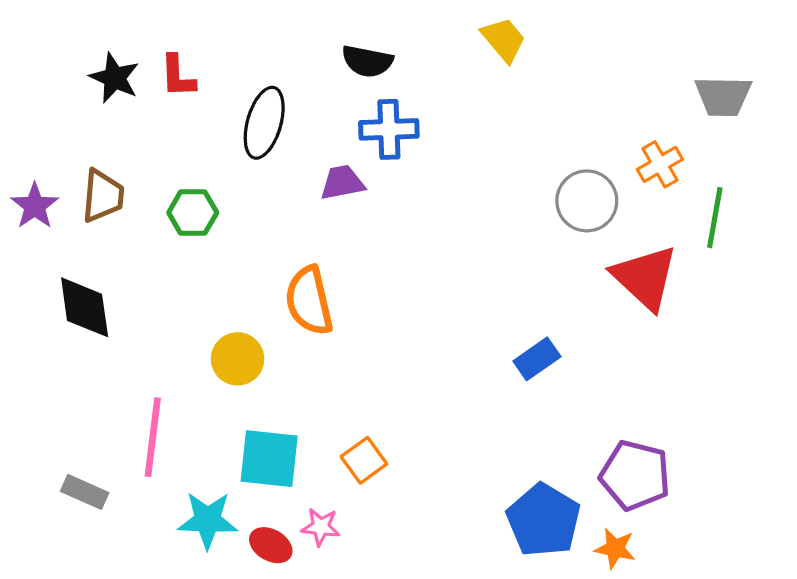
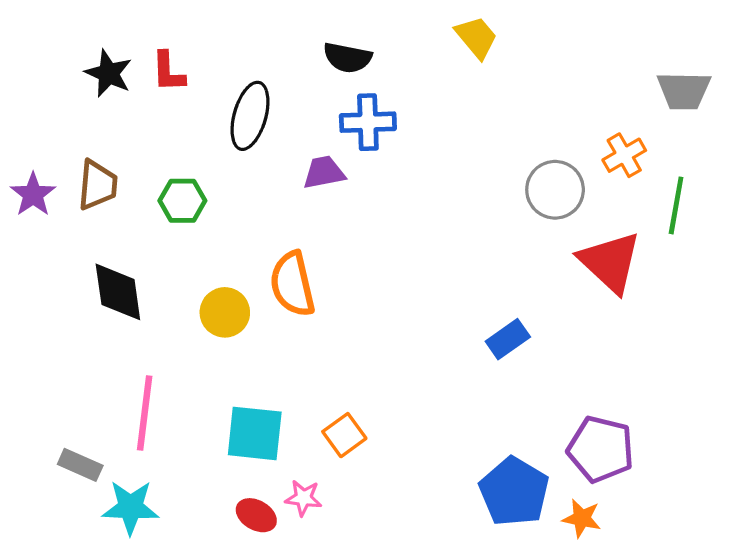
black diamond: (85, 307) -> (118, 292), moved
yellow circle: (238, 359) -> (225, 312), moved
cyan star: (208, 520) -> (130, 507), moved

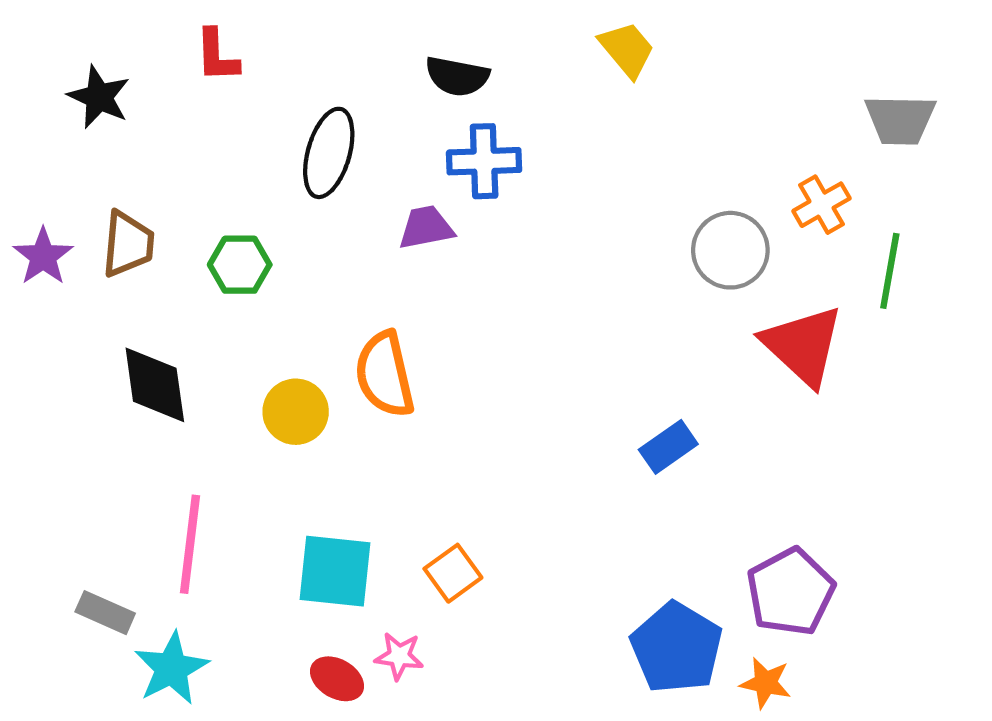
red L-shape: (168, 72) -> (217, 56), moved
black star: (108, 73) -> (99, 97), moved
purple pentagon: (601, 449) -> (790, 592), turned 30
cyan star: (130, 507) -> (171, 668), turned -30

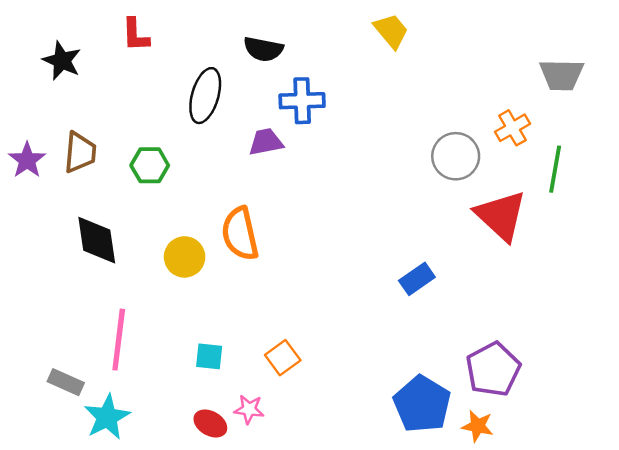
black semicircle: (457, 76) -> (263, 49), moved
cyan square: (335, 571) -> (209, 356), size x0.6

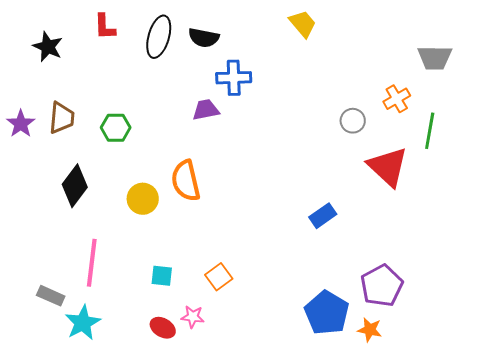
black ellipse: (205, 96) -> (159, 37), moved
gray circle: (456, 156) -> (353, 121), size x0.7
black diamond: (97, 240) -> (75, 186), turned 45

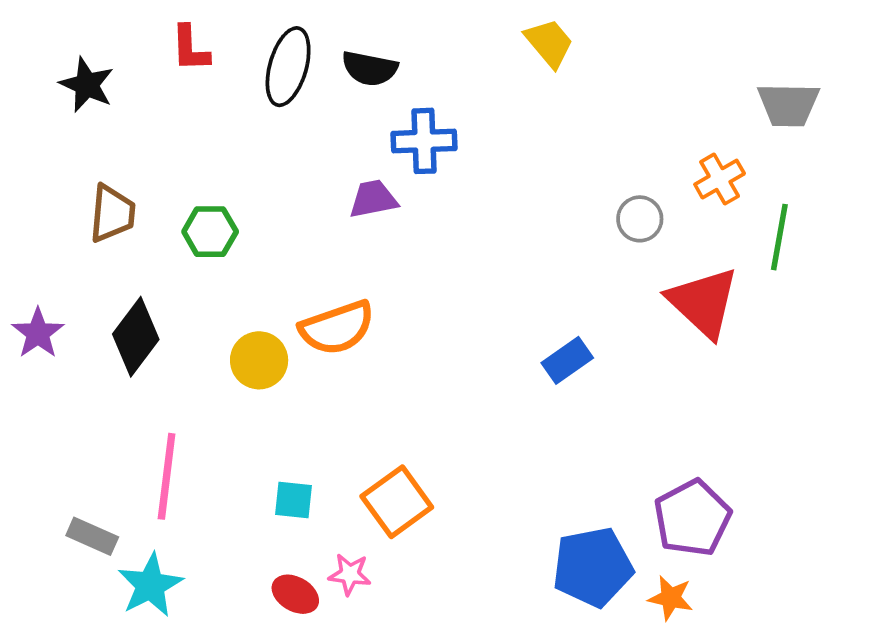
purple star: (21, 124) -> (38, 333), moved
orange semicircle: (186, 181) -> (337, 328), turned -96
blue rectangle: (323, 216) -> (567, 360), moved
orange square: (219, 277) -> (397, 502), size x1.4
blue pentagon: (327, 313) -> (593, 567), turned 30

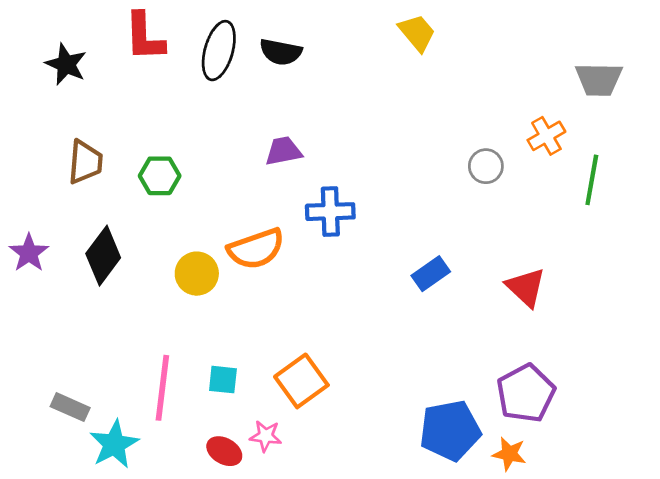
red L-shape: (190, 48) -> (144, 37), size x1.4
blue cross: (424, 141) -> (330, 212), moved
red triangle: (703, 302) -> (526, 287), moved, size x0.7
pink line: (167, 476) -> (162, 388), moved

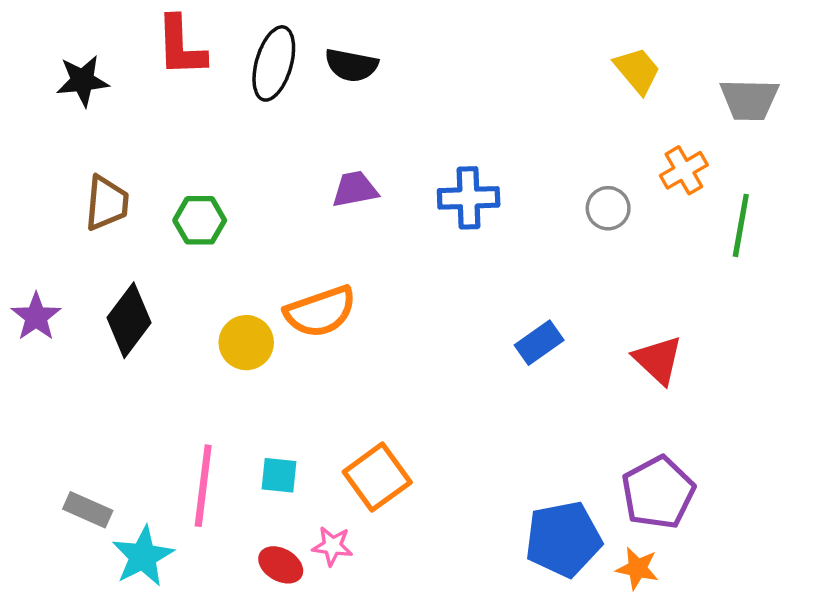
yellow trapezoid: (417, 33) -> (637, 70), moved
black star: (66, 64) -> (83, 81), turned -30
blue cross: (330, 212) -> (469, 198), moved

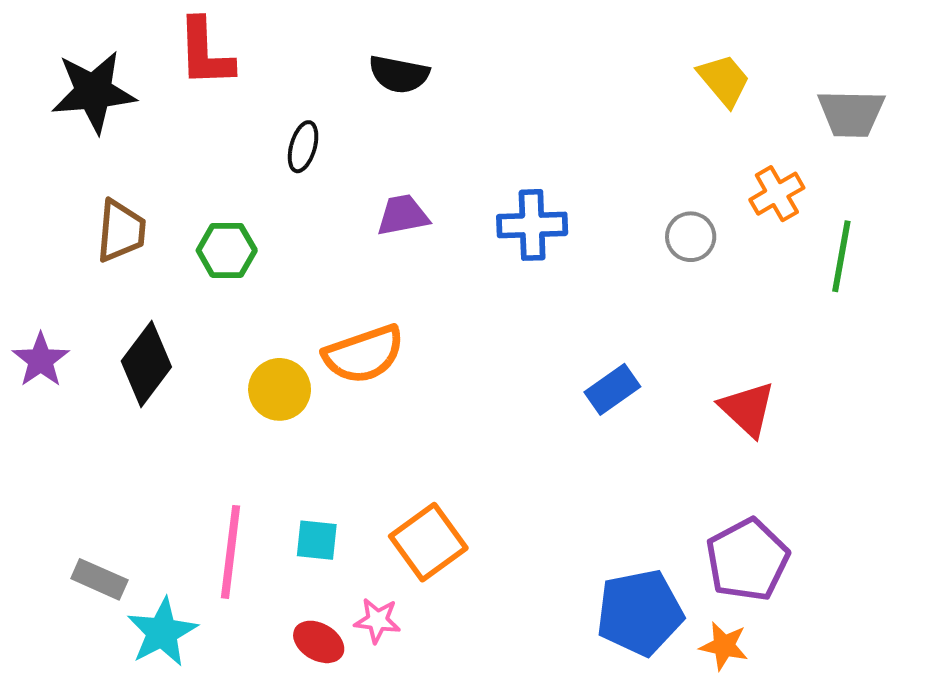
black ellipse: (274, 63) -> (303, 147), moved, size x0.6
black star: (83, 81) -> (94, 92), size x1.4

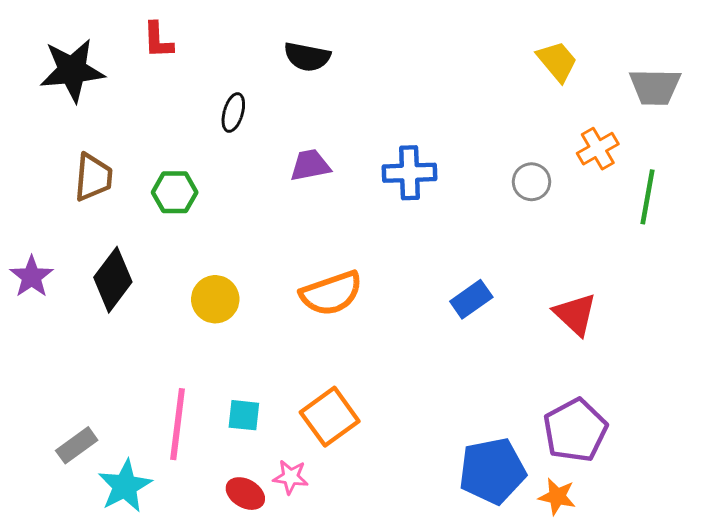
red L-shape: (205, 53) -> (158, 40), size x0.7
orange semicircle: (364, 354) -> (331, 293), moved
gray rectangle: (99, 579) -> (77, 445), turned -60

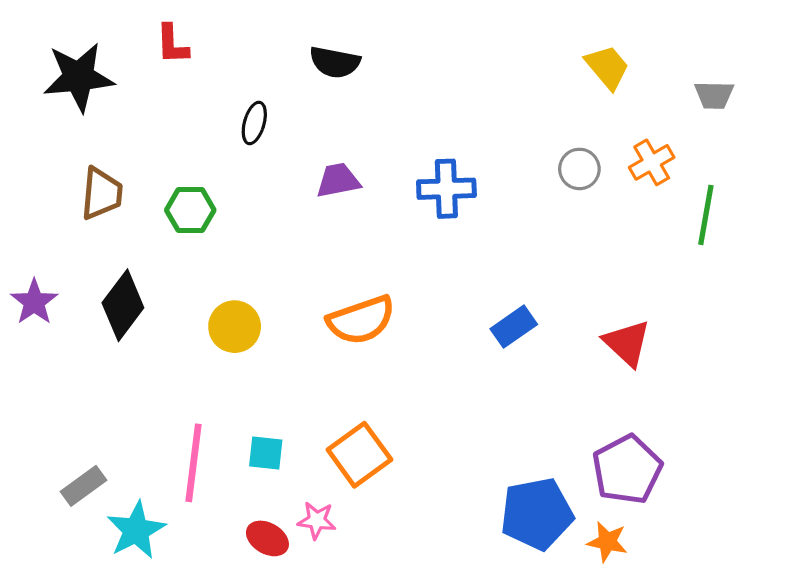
gray trapezoid: (655, 87) -> (714, 95), size x0.7
gray circle: (532, 182) -> (579, 169), moved

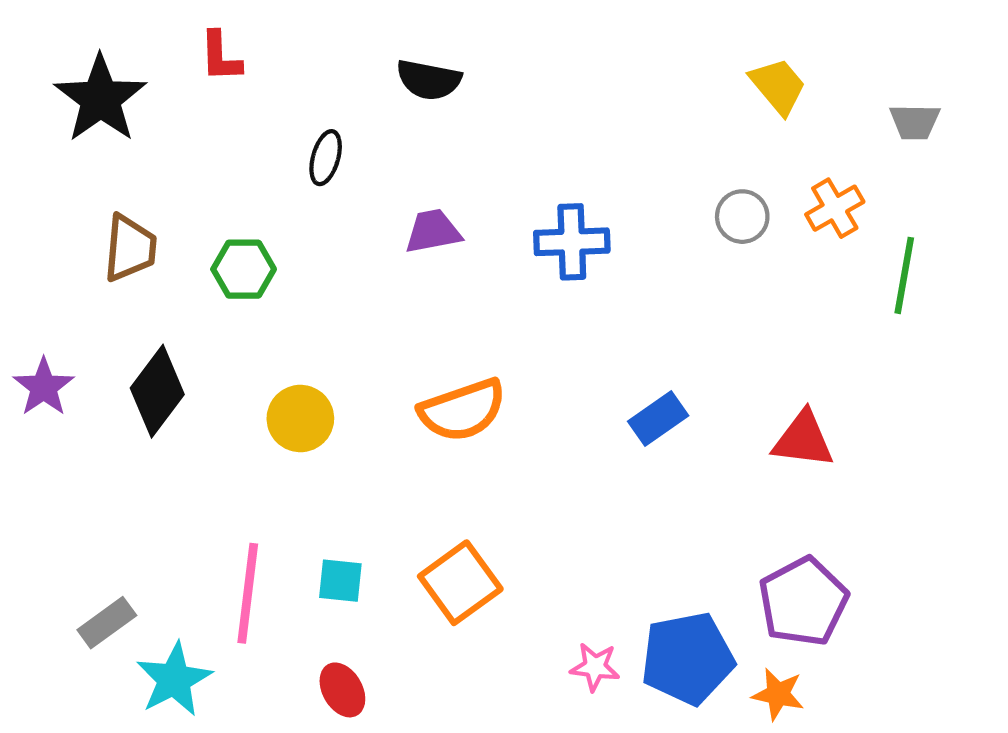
black star: (79, 77) -> (100, 99), turned -30
red triangle: (627, 343) -> (803, 440), turned -36
pink star: (317, 520) -> (595, 667), moved
red ellipse: (267, 538) -> (342, 690), turned 30

